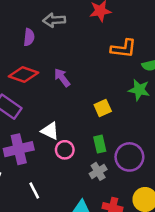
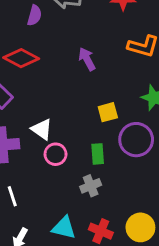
purple arrow: (62, 78) -> (87, 59), moved
purple circle: (129, 157) -> (136, 140), moved

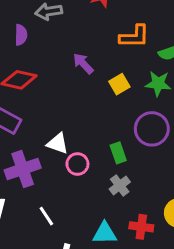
yellow square: (108, 112) -> (119, 84), moved

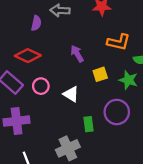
white triangle: (58, 143) -> (71, 94), moved
pink circle: (77, 164) -> (41, 86), moved
gray cross: (120, 186) -> (68, 148), moved, size x1.5

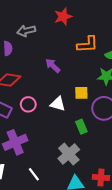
yellow square: (100, 74) -> (81, 93), moved, turned 32

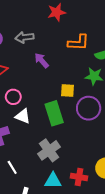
gray arrow: (26, 31) -> (24, 37), moved
white triangle: (58, 104) -> (23, 116), moved
green rectangle: (81, 127) -> (54, 113), moved, size x1.6

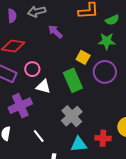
yellow square: (68, 90) -> (83, 57), turned 32

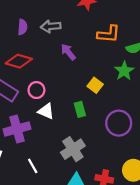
green star: (107, 41) -> (124, 71), turned 30
purple circle: (105, 72) -> (119, 123), moved
green rectangle: (73, 80) -> (80, 109), size x0.6

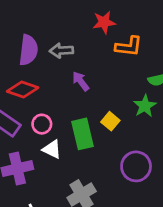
purple semicircle: (22, 27) -> (28, 50), size x1.6
orange L-shape: (109, 34) -> (129, 46), moved
green rectangle: (80, 109) -> (82, 134), moved, size x1.6

